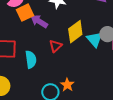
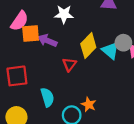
orange square: (25, 13) -> (31, 33), turned 30
cyan semicircle: (31, 59) -> (47, 97), moved

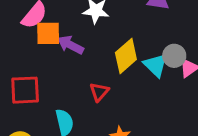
red triangle: (69, 64) -> (99, 92), moved

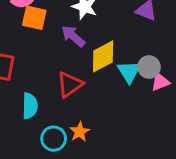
purple arrow: (70, 45) -> (73, 36), moved
red triangle: (99, 92) -> (70, 85), size x1.4

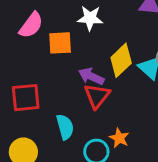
orange square: (34, 18) -> (60, 43), moved
purple arrow: (73, 36) -> (91, 76), moved

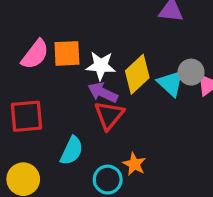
white star: (90, 18) -> (101, 66), moved
pink semicircle: (31, 25) -> (35, 54), moved
cyan semicircle: (65, 127) -> (72, 151), turned 40

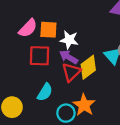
yellow diamond: (137, 74) -> (88, 67), moved
red square: (27, 116) -> (40, 56), moved
orange star: (134, 164) -> (84, 105), size x1.5

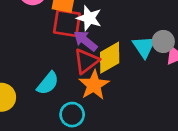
red square: (40, 56) -> (67, 23), moved
orange star: (84, 105) -> (94, 85), moved

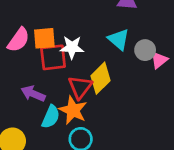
purple arrow: (85, 41) -> (33, 94), moved
cyan triangle: (144, 47) -> (119, 39), moved
orange star: (94, 85) -> (73, 110), moved

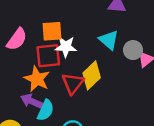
orange square: (44, 38) -> (52, 31), moved
purple arrow: (33, 94) -> (32, 101), moved
orange star: (73, 110) -> (37, 79), moved

